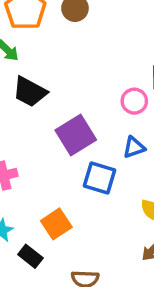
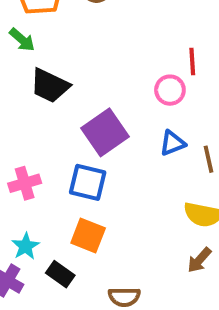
blue square: (99, 178) -> (88, 182), moved
orange square: (56, 224) -> (88, 235), turned -32

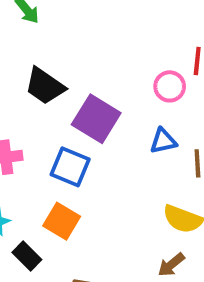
black trapezoid: (50, 86) -> (45, 86), moved
purple square: (105, 132) -> (96, 119), turned -33

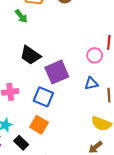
purple square: (96, 119) -> (57, 72), turned 35

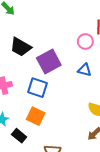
blue triangle: (91, 83) -> (85, 70), turned 32

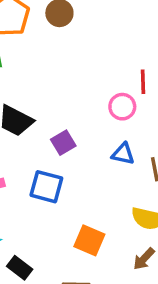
purple square: (49, 62) -> (63, 143), size x0.6
orange square: (36, 116) -> (89, 240), moved

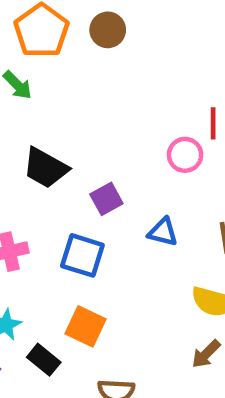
blue triangle: (123, 154) -> (163, 232), moved
orange square: (89, 240) -> (86, 326), moved

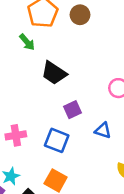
black trapezoid: (45, 168) -> (54, 73), moved

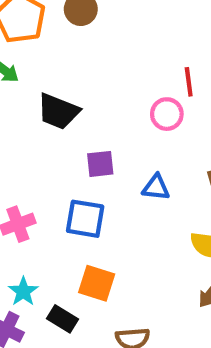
purple square: (72, 110) -> (100, 164), turned 30

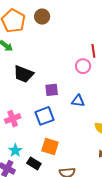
black trapezoid: (58, 111) -> (24, 74), moved
blue square: (85, 219) -> (45, 116), turned -30

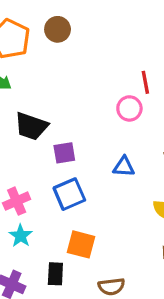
purple square: (52, 90) -> (64, 153), moved
cyan star: (15, 150) -> (21, 236), moved
black rectangle: (34, 163) -> (55, 274), turned 64

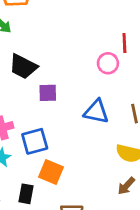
blue triangle: (124, 167) -> (96, 112), size x1.4
blue square: (69, 194) -> (35, 141), moved

